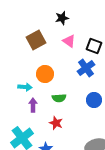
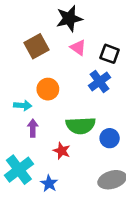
black star: (62, 18) -> (69, 19), size x1.5
green semicircle: (59, 98) -> (81, 126), moved, size x1.6
blue circle: (94, 100) -> (110, 138), moved

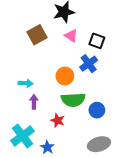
orange circle: (48, 89) -> (65, 76), moved

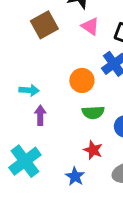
green semicircle: (73, 100) -> (93, 112), size x0.7
red star: (58, 120) -> (93, 150), moved
blue star: (47, 147) -> (75, 176), moved

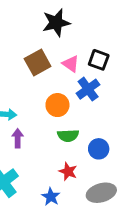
brown square: (44, 25) -> (38, 63), moved
pink triangle: (90, 26) -> (71, 64), moved

